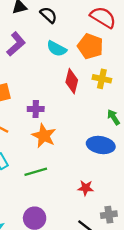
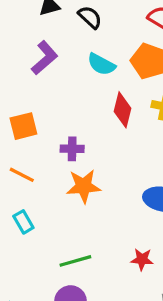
orange star: (44, 136) -> (83, 186), turned -30
green line: (36, 172) -> (75, 261), moved

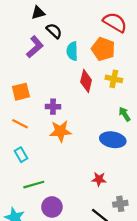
black semicircle: (90, 17) -> (54, 31), moved
cyan semicircle: (101, 64) -> (72, 51), turned 60
green line: (75, 261) -> (34, 185), moved

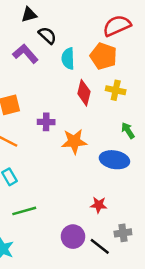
red semicircle: (115, 22) -> (117, 26), turned -55
purple L-shape: (35, 47) -> (25, 54), turned -90
orange star: (60, 131) -> (74, 141), moved
purple circle: (52, 207) -> (73, 237), moved

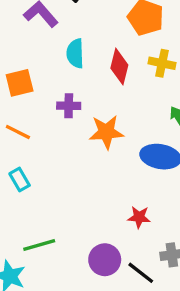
cyan semicircle: (68, 59) -> (75, 53), moved
green line: (24, 211) -> (39, 245), moved

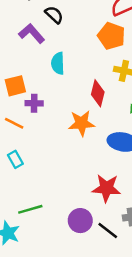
red diamond: (119, 67) -> (98, 93), moved
purple cross: (69, 106) -> (34, 103), moved
red star: (139, 217) -> (106, 188), size x1.6

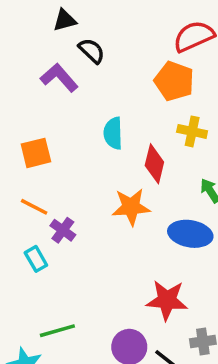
cyan semicircle: (58, 63) -> (113, 133), moved
purple cross: (34, 103) -> (63, 230), moved, turned 35

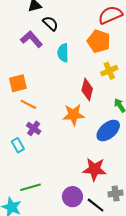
yellow cross: (192, 131) -> (109, 71), turned -35
cyan semicircle: (113, 133) -> (63, 53), moved
orange line: (34, 207) -> (28, 104), moved
blue ellipse: (190, 234) -> (108, 131), turned -50

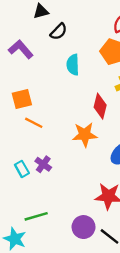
black semicircle: (50, 23) -> (59, 32), turned 91
purple L-shape: (32, 39) -> (21, 49), moved
purple cross: (34, 128) -> (43, 164), moved

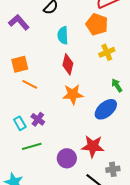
red diamond: (100, 106) -> (68, 64), moved
green line: (36, 216) -> (32, 146), moved
purple circle: (84, 227) -> (67, 158), moved

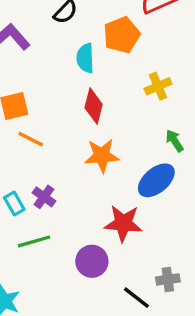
orange pentagon: (97, 24) -> (122, 35), moved, turned 30
red star: (93, 146) -> (123, 223), moved

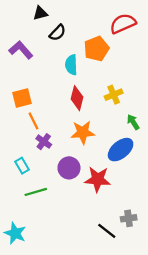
yellow cross: (158, 86) -> (114, 95), moved
orange line: (31, 139) -> (33, 121), turned 36
purple cross: (44, 197) -> (44, 142), moved
purple circle: (92, 261) -> (69, 168), moved

